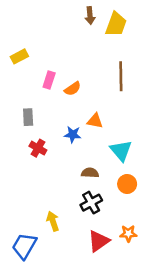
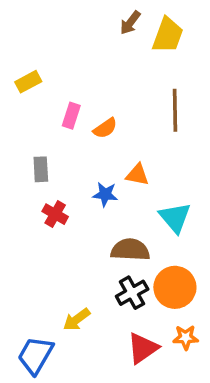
brown arrow: (90, 16) -> (130, 23), turned 42
brown semicircle: (90, 173) -> (130, 250), size x1.5
orange circle: (127, 184) -> (175, 287), moved, size x1.5
yellow arrow: (53, 221) -> (77, 320), turned -108

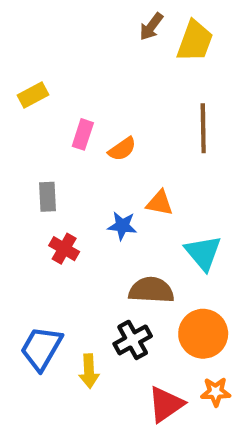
black cross: (132, 293) -> (133, 340), moved
yellow arrow: (77, 320) -> (89, 371), turned -56
blue trapezoid: (35, 355) -> (41, 348), moved

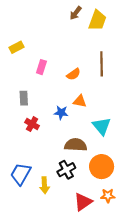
orange semicircle: (122, 149) -> (74, 74), moved

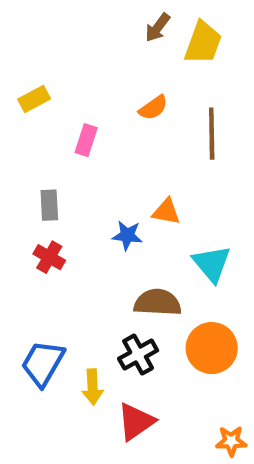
orange semicircle: (74, 74) -> (153, 108), moved
red cross: (32, 124) -> (49, 257), moved
orange star: (108, 196) -> (231, 441), moved
red triangle: (83, 202) -> (136, 422), moved

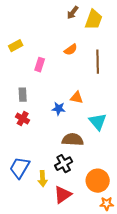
orange circle: (212, 348) -> (98, 181), moved

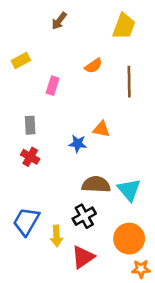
brown arrow: (73, 13) -> (59, 21), moved
cyan triangle: (98, 122) -> (129, 190), moved

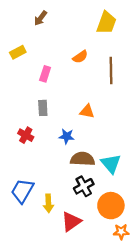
brown arrow: (59, 21) -> (41, 18), moved
gray rectangle: (30, 125) -> (43, 108), moved
blue star: (78, 144) -> (67, 136), moved
black cross: (84, 216) -> (84, 186), moved

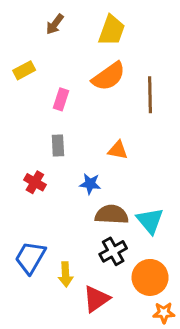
yellow trapezoid: (106, 23) -> (112, 30), moved
orange semicircle: (80, 57) -> (109, 76), size x1.6

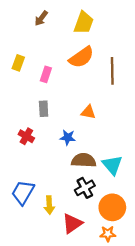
yellow rectangle: (24, 70) -> (18, 63), moved, turned -42
orange star: (164, 313) -> (108, 234), moved

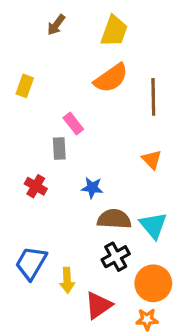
pink rectangle: (46, 74) -> (73, 123), moved, turned -56
orange triangle: (88, 112) -> (152, 160), moved, turned 35

